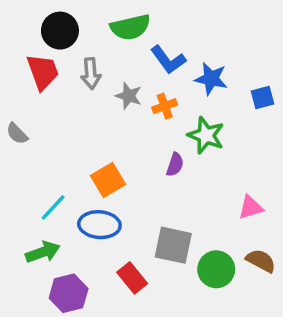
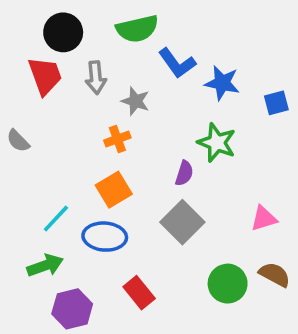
orange cross: (165, 106) -> (117, 139), moved
gray square: (173, 245) -> (182, 222), moved, turned 33

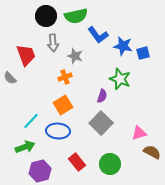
black circle: (63, 32) -> (46, 16), moved
red trapezoid: (45, 76) -> (26, 55), moved
blue square: (276, 103) -> (143, 53), moved
pink triangle: (264, 218) -> (139, 133), moved
green circle: (228, 284) -> (110, 164), moved

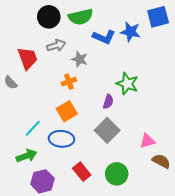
blue L-shape: (98, 35) -> (104, 37), turned -30
gray arrow: (53, 43) -> (56, 45), turned -102
blue star: (123, 46) -> (130, 32), moved
blue square: (143, 53) -> (158, 17), moved, size x1.5

